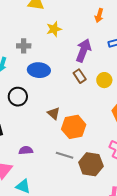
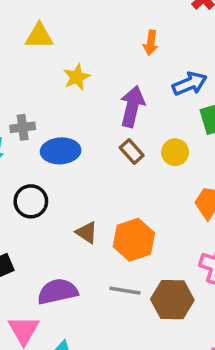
gray cross: (24, 46) -> (23, 127), moved
brown triangle: (54, 113) -> (87, 232), moved
purple semicircle: (26, 150) -> (58, 291), size x1.6

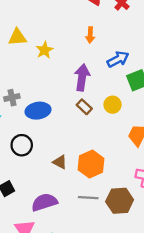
yellow star: (77, 77) -> (45, 50), moved

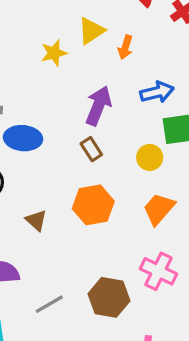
yellow triangle: (17, 37) -> (91, 31), moved, turned -42
yellow circle: (113, 105) -> (150, 157), moved
orange hexagon: (91, 164) -> (93, 205), moved
gray line: (88, 198) -> (49, 304), moved, turned -48

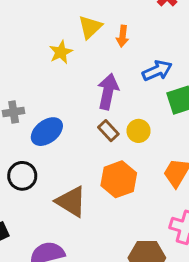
blue ellipse: (23, 138) -> (47, 132), turned -32
yellow circle: (150, 157) -> (139, 131), moved
brown triangle: (36, 220) -> (71, 202), size x1.6

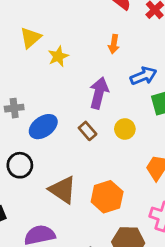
yellow triangle: (90, 27) -> (31, 38), moved
brown rectangle: (108, 131) -> (88, 131), moved
orange hexagon: (119, 179) -> (107, 197), moved

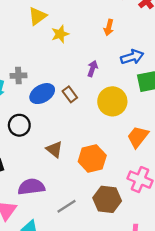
purple arrow: (99, 93) -> (93, 69), size x0.6
yellow circle: (125, 129) -> (112, 101), size x1.6
brown rectangle: (88, 131) -> (70, 94), moved
brown triangle: (63, 190) -> (54, 149), size x0.7

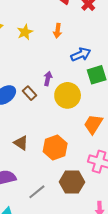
yellow star: (60, 34) -> (25, 32), moved
purple arrow: (93, 69) -> (48, 78), moved

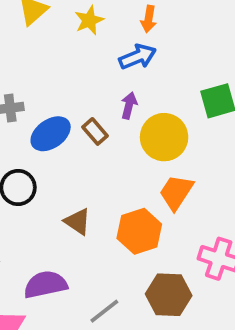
blue arrow: (81, 55) -> (138, 57), moved
orange trapezoid: (93, 124) -> (176, 192), moved

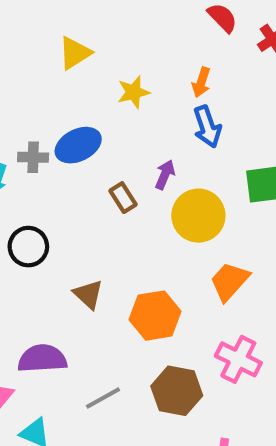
yellow star: (89, 20) -> (134, 92), moved
blue arrow: (138, 57) -> (207, 127), moved, turned 84
blue ellipse: (51, 134) -> (78, 145), moved
orange trapezoid: (176, 192) -> (229, 281), moved

